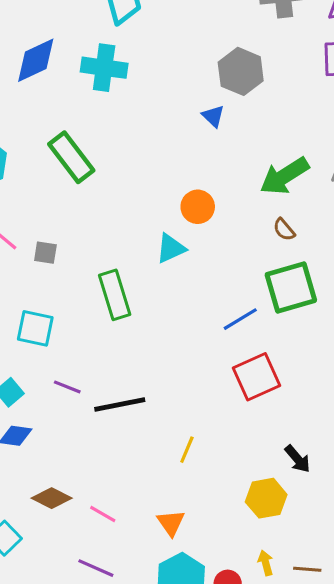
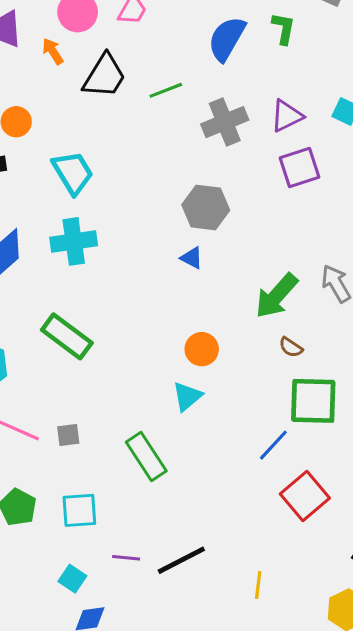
green square: (291, 287) -> (313, 401), turned 34

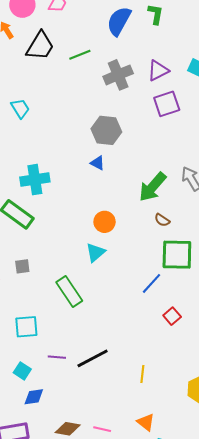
cyan trapezoid: (73, 173) -> (20, 108), size x0.7
cyan cross: (74, 241) -> (35, 180), moved
gray square: (68, 435) -> (22, 266), moved
red square: (305, 496) -> (172, 316), size x0.6

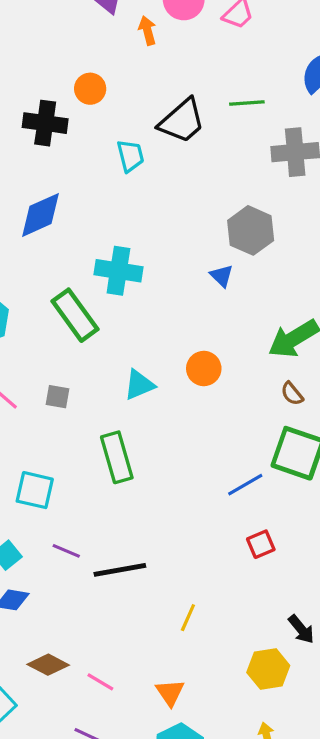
black trapezoid: (40, 46) -> (182, 121), moved
cyan triangle: (95, 252) -> (139, 385), moved

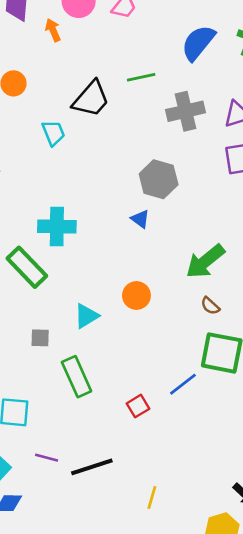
gray square: (58, 397) -> (40, 338), moved
red square: (261, 544) -> (138, 406), moved

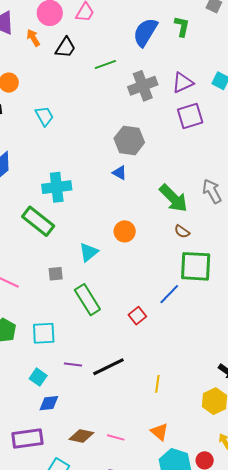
black trapezoid: (91, 99) -> (65, 48), moved, size x0.7
green arrow: (205, 261) -> (173, 198), turned -88

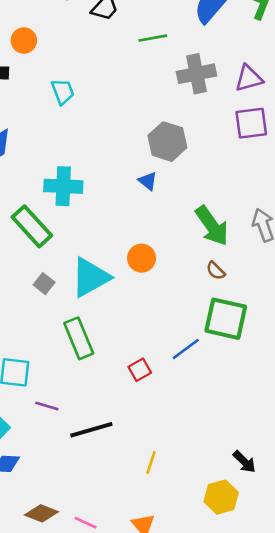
cyan triangle: (89, 252) -> (90, 277), size x1.6
gray square: (56, 274) -> (44, 284), moved, turned 35
purple line: (73, 364) -> (47, 406), moved

